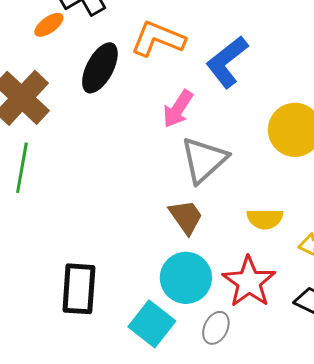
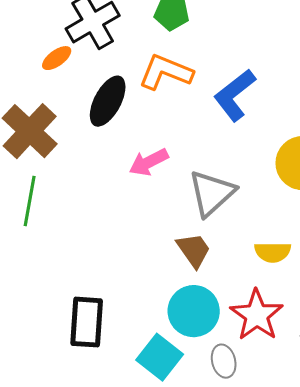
pink arrow: (178, 109) -> (149, 162), moved, turned 30
gray ellipse: (216, 328) -> (224, 361), turned -40

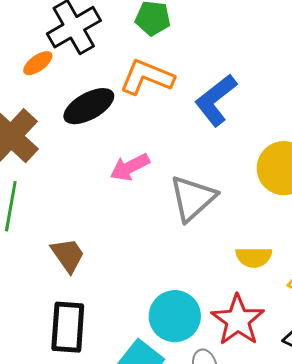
black ellipse: (108, 101) -> (89, 106), turned 33
brown trapezoid: (194, 250) -> (68, 255), moved

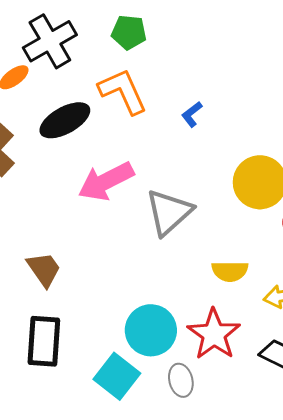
orange L-shape: (147, 77) -> (123, 91), turned 44
blue L-shape: (216, 100) -> (192, 114), size x0.5
pink arrow: (130, 167) -> (106, 181), size x1.4

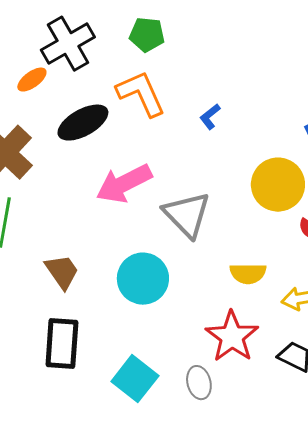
gray triangle: (169, 212) -> (187, 215), turned -32
cyan circle: (151, 330) -> (143, 279), moved

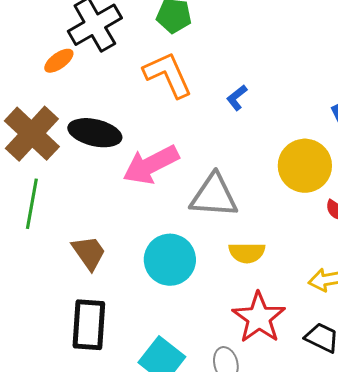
black ellipse: (83, 123) -> (95, 133), moved, turned 42
gray triangle: (187, 215) -> (214, 196), turned -42
yellow semicircle: (248, 274) -> (247, 253), moved

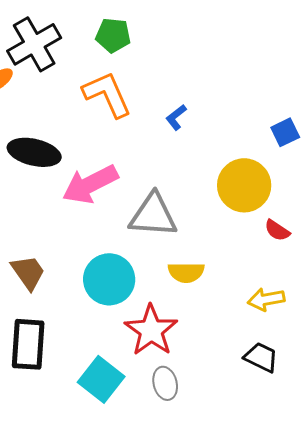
red star: (259, 318) -> (151, 330), moved

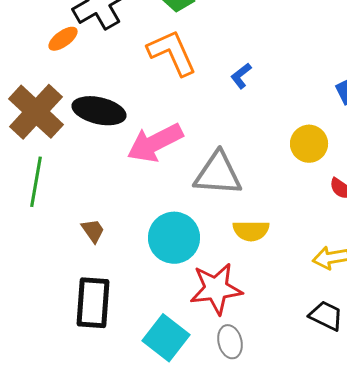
yellow circle: (244, 185) -> (309, 144), size x0.7
brown trapezoid: (28, 272) -> (93, 231), size x0.7
red star: (151, 330) -> (216, 289), turned 30

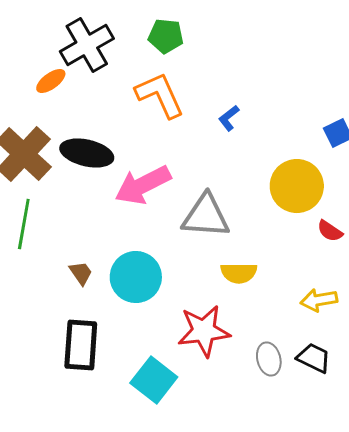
yellow circle: (309, 144) -> (297, 186), size x1.4
cyan circle: (174, 238) -> (136, 277), moved
gray ellipse: (230, 342) -> (269, 359), moved

